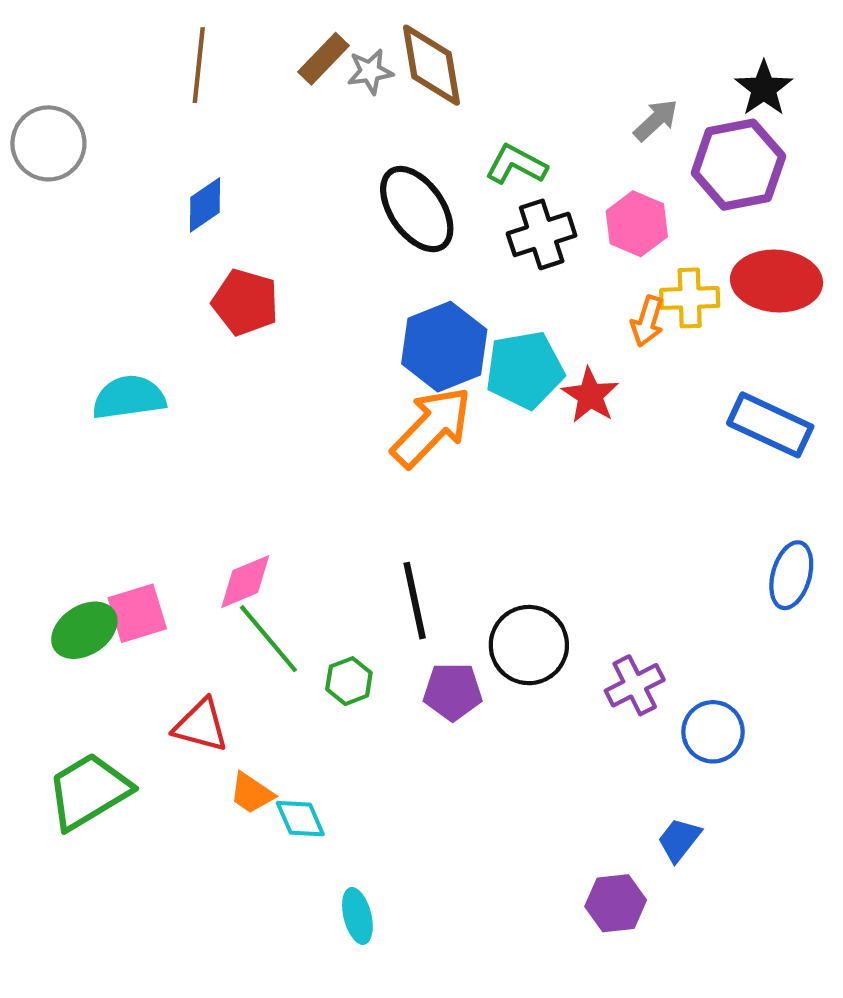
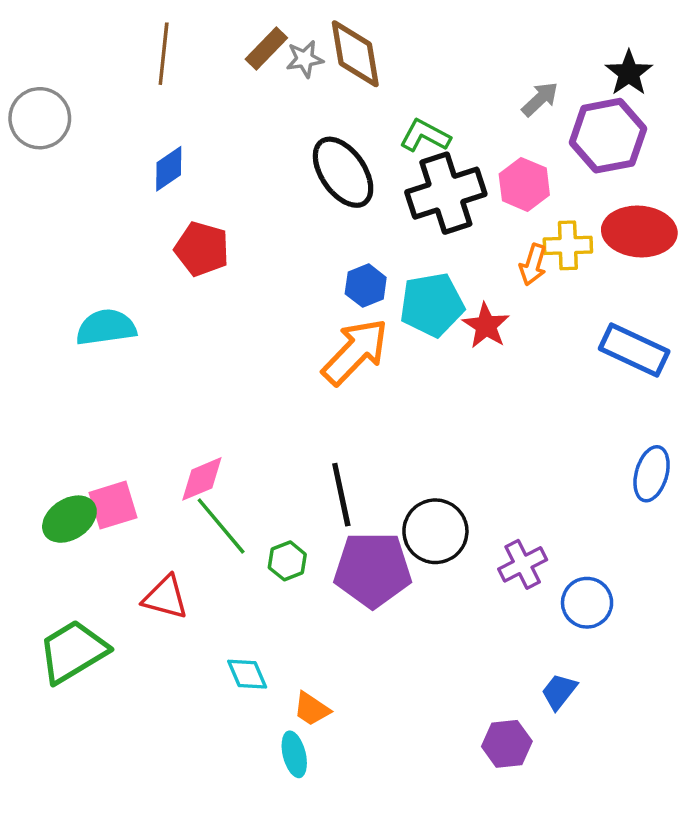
black cross: (542, 234) -> (446, 193), size x1.4
blue hexagon: (444, 347) -> (366, 286), size x0.6
purple pentagon: (453, 692) -> (373, 570), size x1.6
orange trapezoid: (252, 793) -> (312, 709), moved

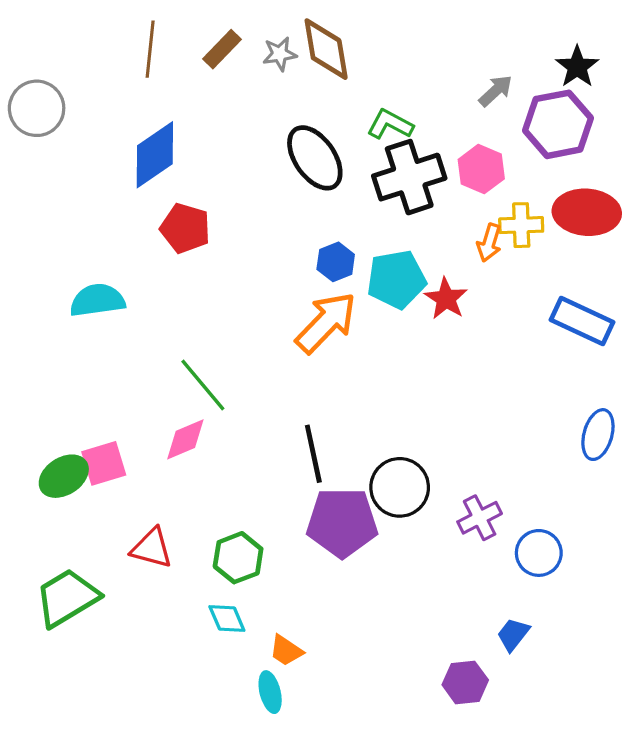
brown rectangle: (266, 48) -> (222, 49), moved
blue diamond: (169, 169) -> (155, 155), size x1.6
green line: (221, 526) -> (203, 385), moved
green hexagon: (287, 561) -> (238, 558), moved, size x1.4

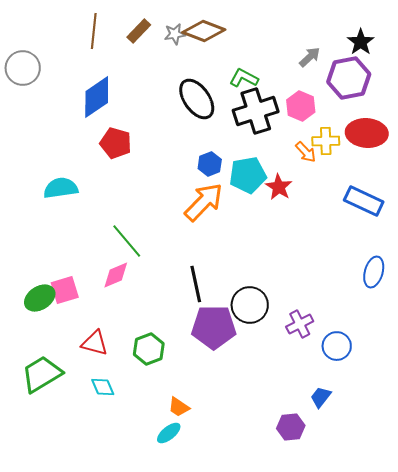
brown diamond: (326, 49) -> (204, 31), turned -60
orange arrow: (489, 243) -> (306, 152), turned -60
cyan diamond: (227, 619) -> (103, 387), moved
cyan ellipse: (270, 692) -> (169, 433), turned 65

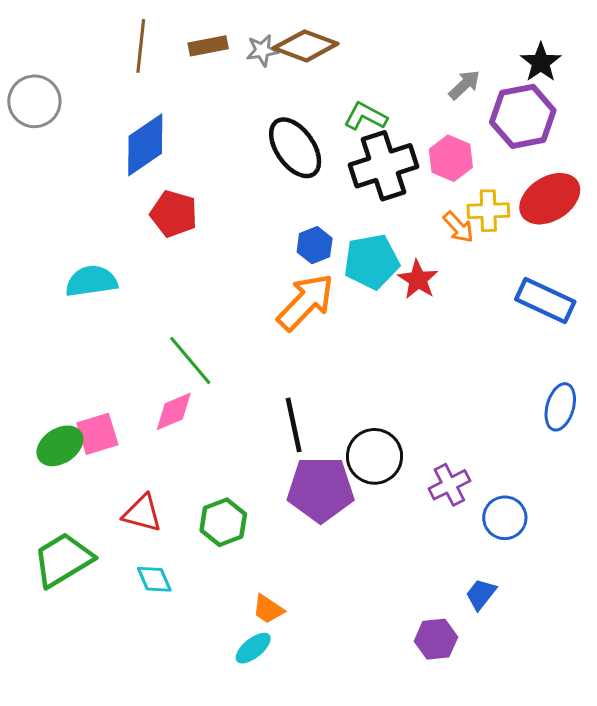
brown rectangle: (139, 31) -> (208, 46), turned 35
red ellipse: (367, 133) -> (550, 199), turned -36

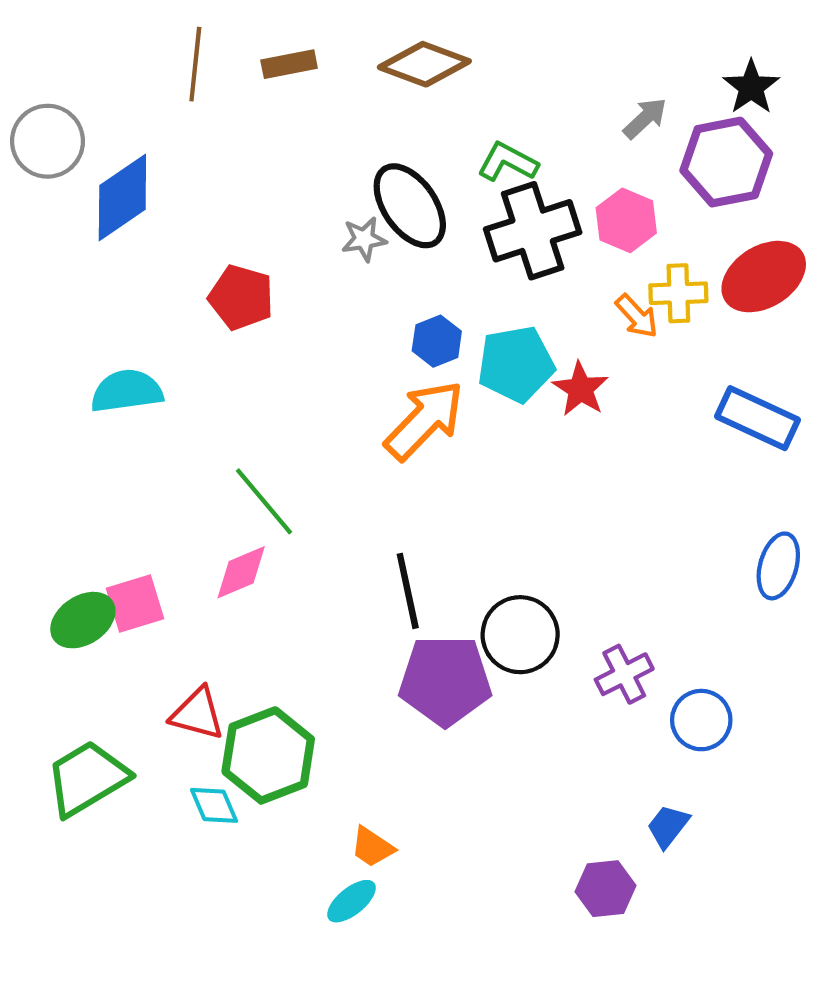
gray star: (262, 50) -> (364, 239), moved
blue diamond: (145, 145) -> (122, 197), moved
green hexagon: (223, 522) -> (268, 755), moved, size x1.4

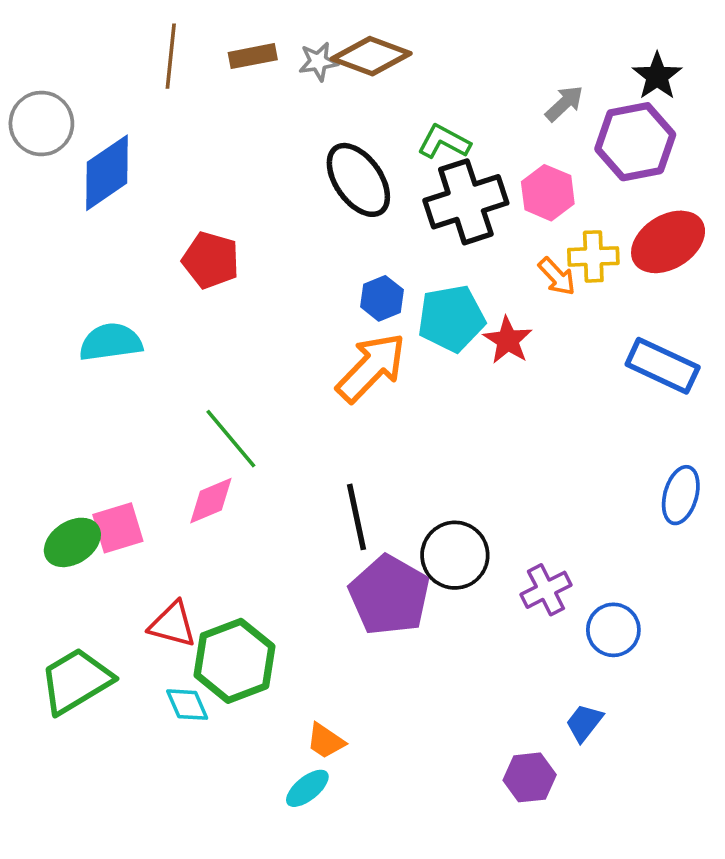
gray star: (364, 239) -> (318, 62), moved
purple pentagon: (445, 680) -> (389, 595), turned 30

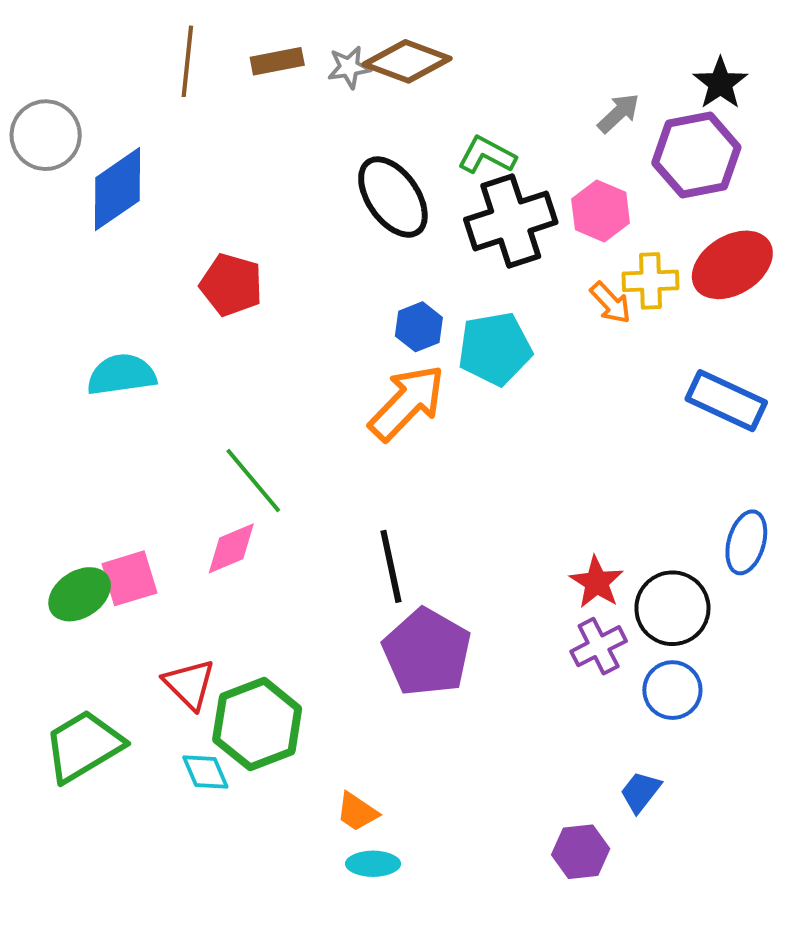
red star: (508, 340) -> (597, 582), moved
black circle: (455, 555) -> (672, 608), moved
red triangle: (173, 624) -> (189, 684), turned 30
cyan ellipse: (307, 788) -> (373, 864), moved, turned 39

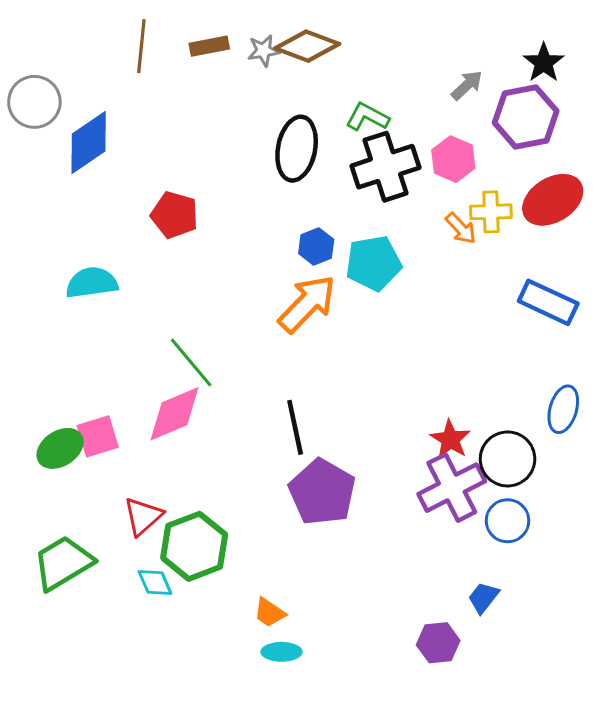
black ellipse: (393, 197) -> (297, 149), turned 46
pink diamond: (231, 548) -> (175, 414), size x1.4
purple cross: (599, 646) -> (452, 488), size x1.6
red triangle: (189, 684) -> (143, 516), turned 33

